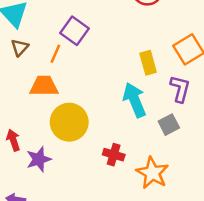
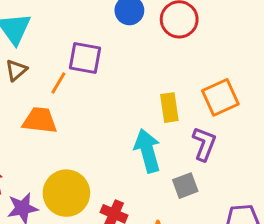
purple square: (75, 31) -> (85, 58), turned -32
yellow circle: (69, 122) -> (66, 193), moved

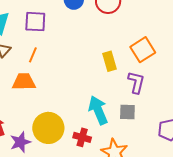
purple square: (85, 58) -> (35, 22), moved
cyan arrow: (147, 151) -> (98, 110), moved
gray square: (185, 186) -> (127, 112), turned 30

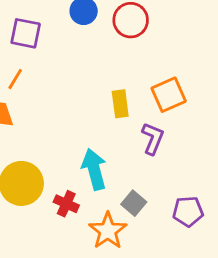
gray square: (127, 112) -> (134, 203), moved, turned 30

